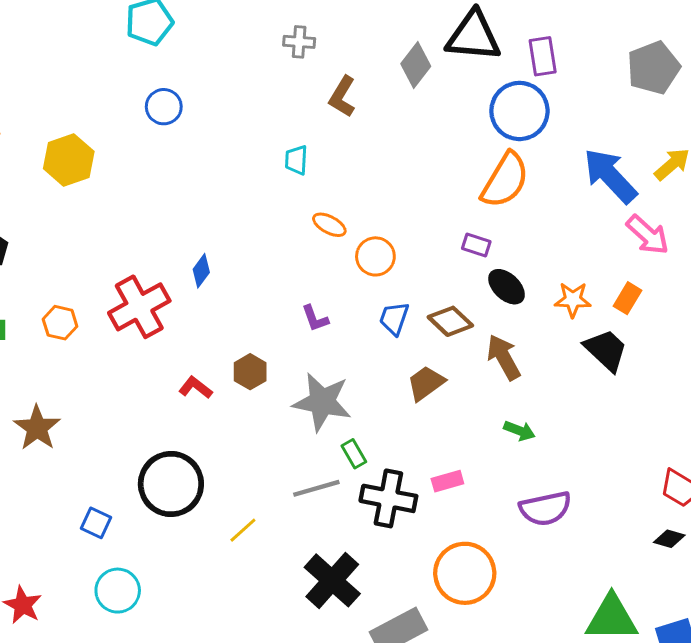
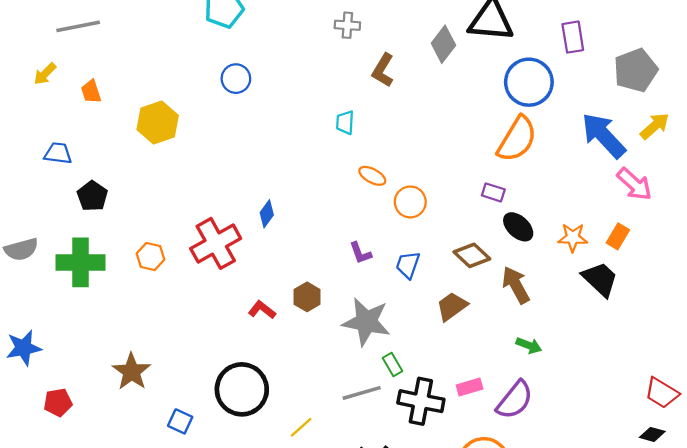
purple rectangle: (543, 56) -> (573, 37), moved
gray pentagon: (653, 68) -> (636, 70), moved
blue trapezoid: (394, 318) -> (408, 265), moved
brown star: (37, 428) -> (132, 372), moved
purple semicircle: (545, 508) -> (515, 400), moved, turned -39

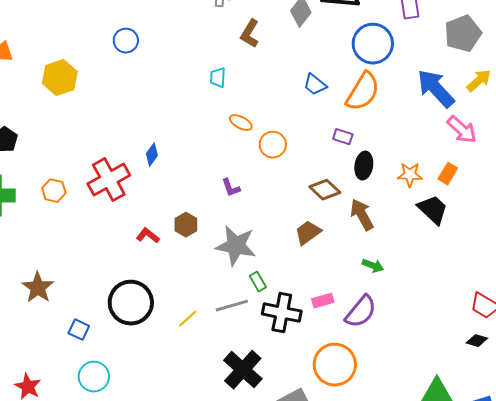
black ellipse: (518, 227) -> (364, 166), turned 56
blue trapezoid: (408, 265) -> (315, 85), moved, turned -70
yellow line: (301, 427) -> (188, 319), moved

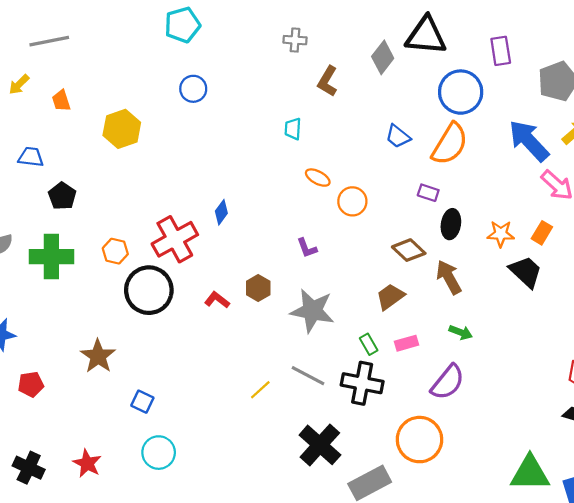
green rectangle: (258, 282) -> (369, 344), moved
pink rectangle: (323, 301) -> (407, 343), moved
black circle: (131, 303) -> (149, 290), moved
gray line: (232, 306) -> (308, 376), turned 44

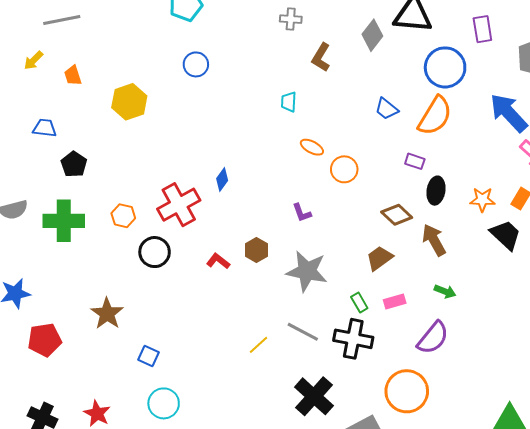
black circle: (149, 290) -> (155, 252), size x0.7
red pentagon: (31, 384) -> (45, 340), size x1.4

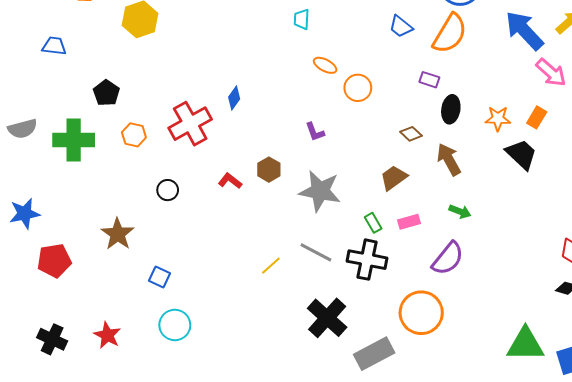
black pentagon: (74, 164) -> (106, 93), moved
brown diamond: (397, 215) -> (411, 134), size x0.7
black circle: (155, 252) -> (168, 190), moved, size x0.7

